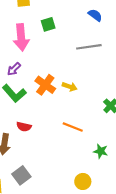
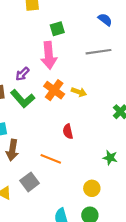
pink arrow: (21, 37) -> (49, 55), moved
red semicircle: (24, 127) -> (68, 131), moved, turned 64
orange line: (73, 127) -> (51, 159), moved

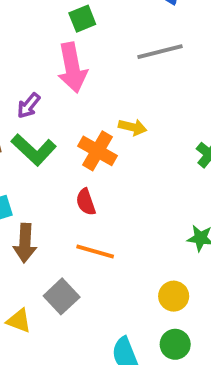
orange cross: (54, 90) -> (98, 151), moved
red semicircle: (68, 131) -> (86, 202), moved

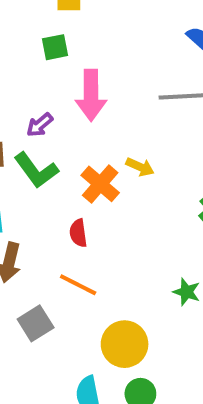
green square: (82, 19) -> (55, 47), moved
yellow circle: (174, 296) -> (125, 344), moved, size x1.5

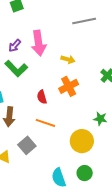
pink arrow: (91, 95) -> (39, 43), moved
orange cross: (100, 184) -> (69, 86), moved, turned 30
yellow circle: (125, 344) -> (82, 141), moved

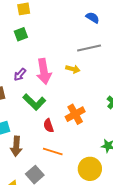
yellow arrow: (68, 59) -> (73, 69), moved
green L-shape: (16, 69) -> (34, 102), moved

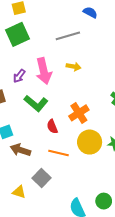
green square: (21, 34) -> (18, 34), size x1.6
gray line: (89, 48) -> (68, 36), moved
brown arrow: (16, 146) -> (20, 150), turned 108
yellow circle: (90, 169) -> (90, 142), moved

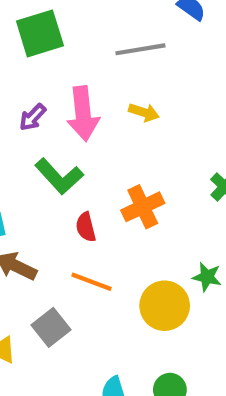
yellow circle: (90, 142) -> (165, 306), moved

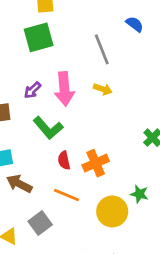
gray line: (140, 49) -> (102, 49), turned 76
orange cross: (143, 207) -> (96, 163), moved

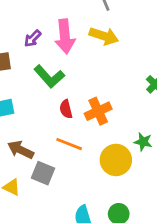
yellow arrow: (103, 89) -> (104, 36), size x1.5
brown arrow: (19, 184) -> (21, 150), moved
gray square: (40, 223) -> (43, 173), turned -30

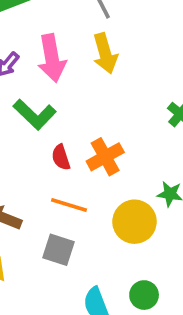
yellow arrow: (104, 36) -> (105, 53), turned 60
gray square: (43, 173) -> (58, 250), moved

